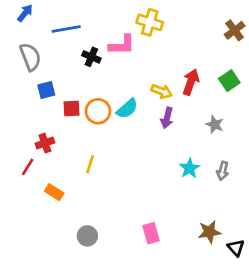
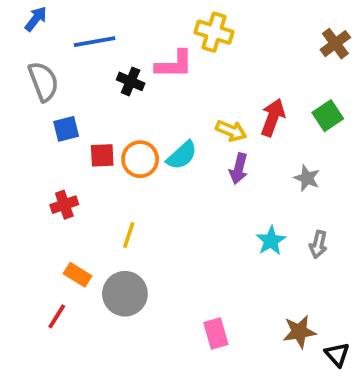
red line: (28, 167) -> (57, 316), moved
gray circle: (87, 236) -> (125, 294), moved, size x1.5

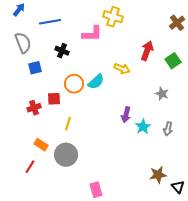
black cross: (131, 81) -> (62, 51), moved
red arrow: (273, 117) -> (147, 51), moved
red square: (102, 155) -> (54, 99), moved
purple arrow: (239, 169) -> (126, 115), moved
pink rectangle: (216, 334) -> (96, 190), moved

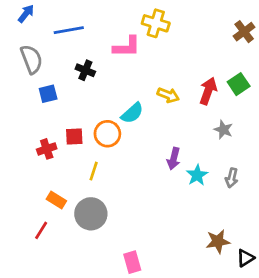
red arrow: (147, 51) -> (208, 91), moved
orange circle: (74, 84) -> (107, 134), moved
black triangle: (178, 187) -> (245, 258), turned 40

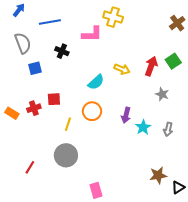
orange circle: (107, 134) -> (92, 111), moved
orange rectangle: (56, 200) -> (12, 113), moved

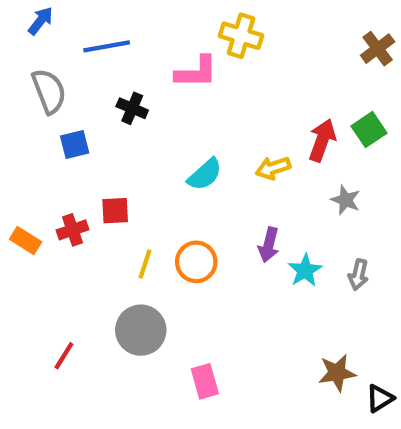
yellow arrow: (122, 69) -> (273, 168), moved, turned 140
orange circle: (92, 111) -> (196, 262), moved
pink rectangle: (96, 190) -> (205, 381), moved

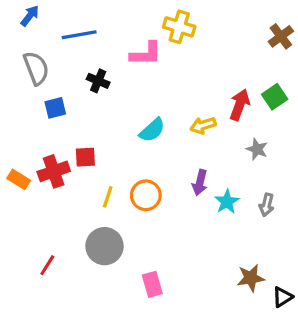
red cross: (72, 230) -> (54, 171), size x1.4

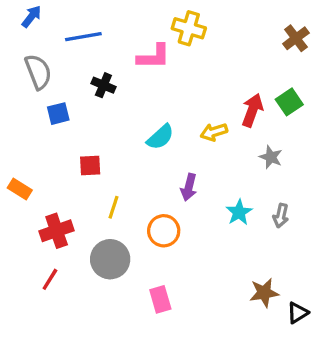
red cross: (54, 171) -> (57, 231), moved
purple arrow: (200, 183) -> (189, 187), moved
orange circle: (146, 195) -> (164, 231), moved

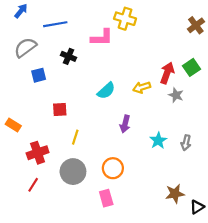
gray semicircle: (38, 72) -> (25, 47), turned -105
gray star: (271, 157) -> (176, 95), moved
orange circle: (164, 231) -> (113, 168), moved

